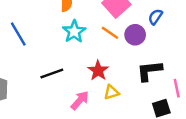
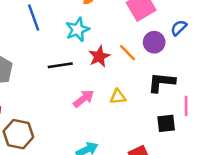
cyan star: (74, 32) -> (78, 30), moved
orange line: (110, 33) -> (128, 53), moved
red star: (98, 71) -> (99, 56), moved

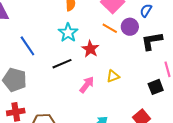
blue line: (34, 18) -> (27, 46), moved
orange line: (128, 53) -> (110, 28), moved
black L-shape: (161, 82) -> (152, 41), moved

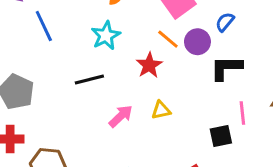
blue line: (27, 46) -> (44, 26), moved
red star: (90, 49) -> (149, 65), moved

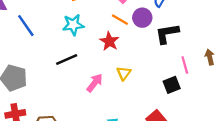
cyan star: (106, 36) -> (73, 25), turned 30
yellow triangle: (161, 110) -> (124, 73), turned -32

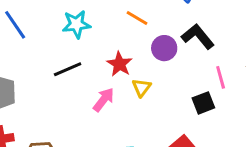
purple circle: (142, 18) -> (164, 48), moved
black L-shape: (167, 34) -> (198, 36), turned 60
red star: (109, 41) -> (120, 64), moved

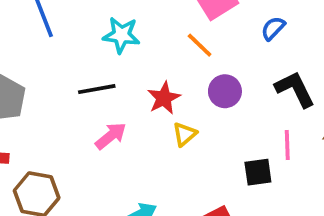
black L-shape: (198, 36) -> (295, 89), moved
pink arrow: (104, 100) -> (111, 136), moved

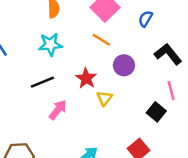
black square: (258, 172) -> (156, 112), turned -30

